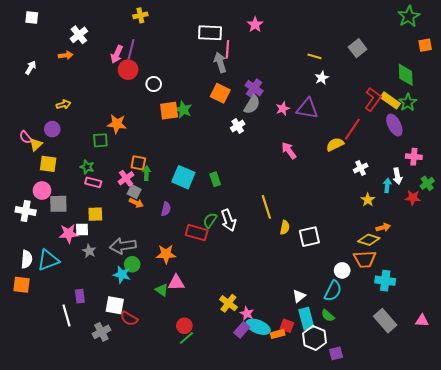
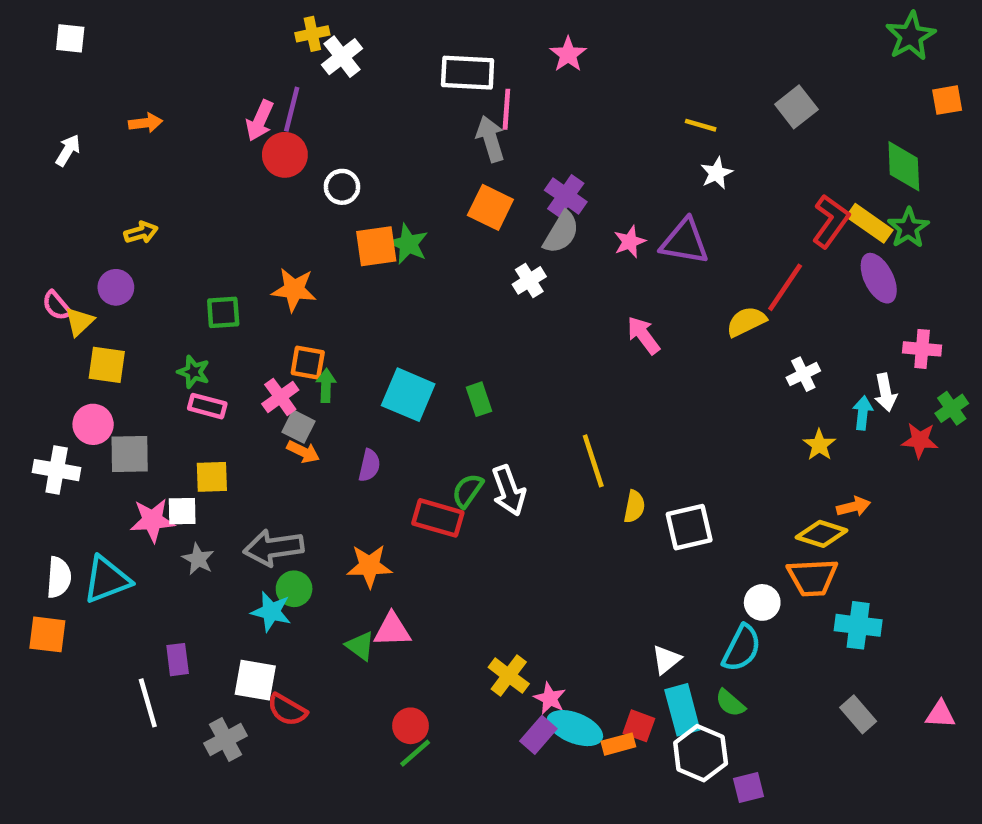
white cross: (79, 35) -> (342, 57), moved
orange star: (117, 124) -> (294, 290), moved
gray rectangle: (385, 321) -> (858, 714), size x0.7

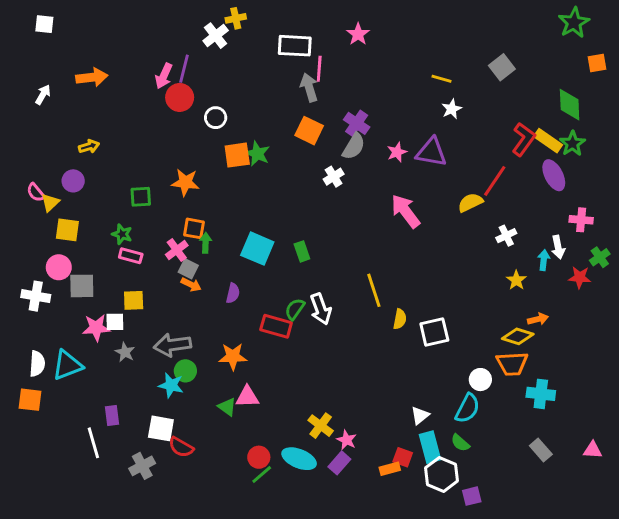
yellow cross: (312, 34) -> (236, 18), moved
orange arrow: (146, 123) -> (92, 77), size x1.5
pink arrow: (643, 335) -> (406, 211), size x1.4
cyan ellipse: (575, 728) -> (299, 459), moved

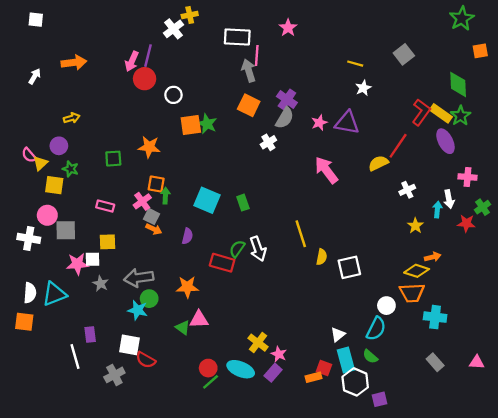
green star: (122, 234) -> (70, 169), moved

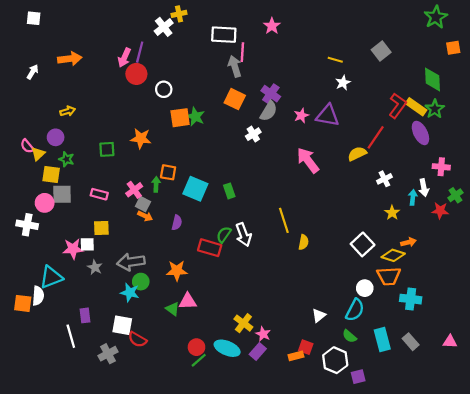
orange square: (156, 184) -> (168, 172), moved
gray square: (66, 230) -> (62, 194), moved
white square: (349, 267) -> (363, 244), moved, turned -30
white semicircle: (30, 293) -> (38, 296), moved
cyan rectangle: (346, 360) -> (382, 339), moved

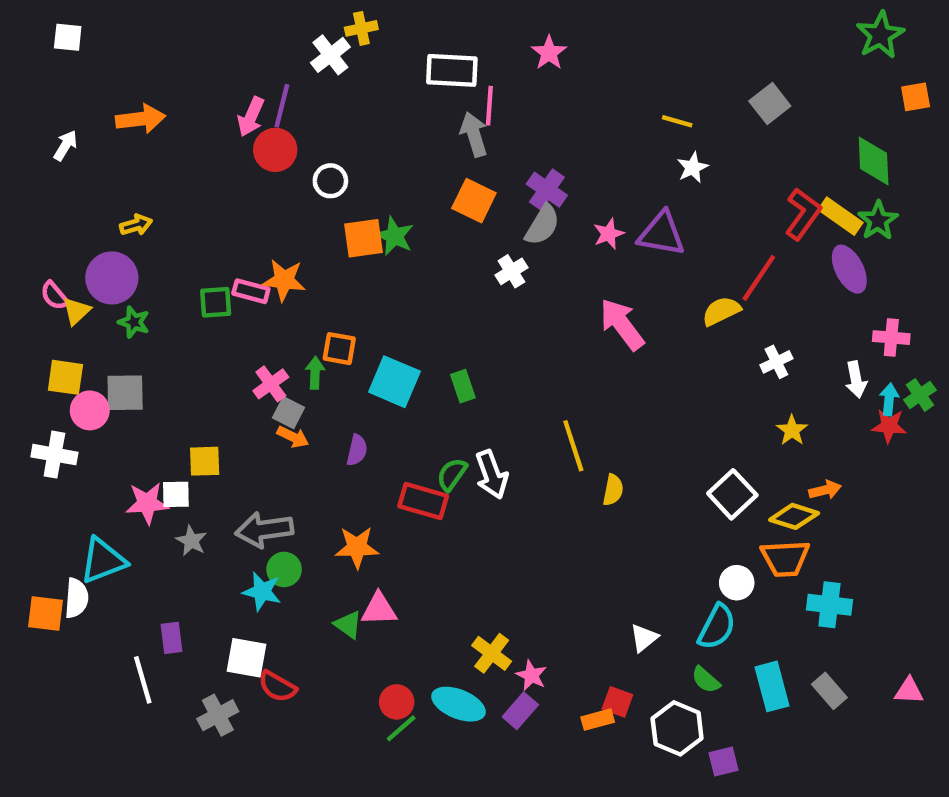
purple circle: (56, 137) -> (112, 278), size x1.5
yellow square: (51, 174) -> (65, 377), moved
pink rectangle: (99, 194) -> (251, 291), moved
cyan arrow: (413, 197) -> (889, 399), moved

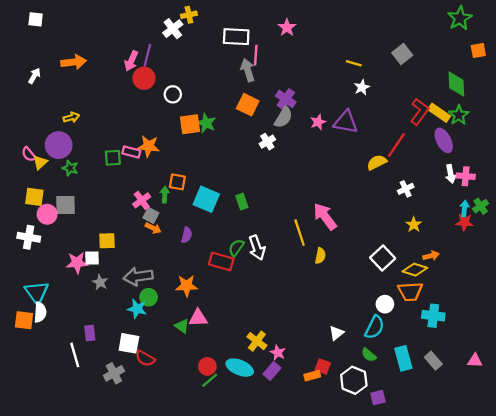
pink arrow: (622, 324) -> (325, 217), moved
white arrow: (856, 380) -> (451, 174), moved
cyan triangle: (103, 561) -> (37, 293), moved, turned -45

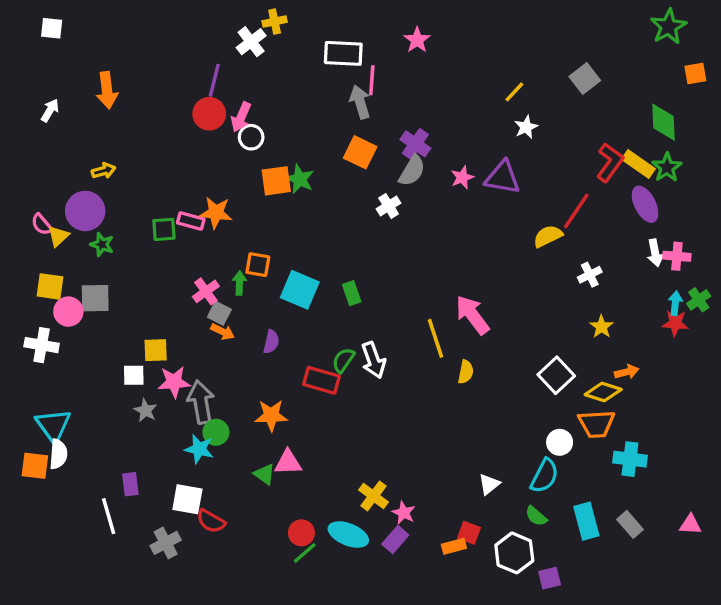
pink arrow: (131, 61) -> (241, 117), moved
orange arrow: (74, 62) -> (107, 90), turned 90
yellow line: (354, 63) -> (514, 92), turned -63
pink star: (77, 263) -> (174, 382), moved
gray arrow: (138, 276) -> (201, 402), turned 88

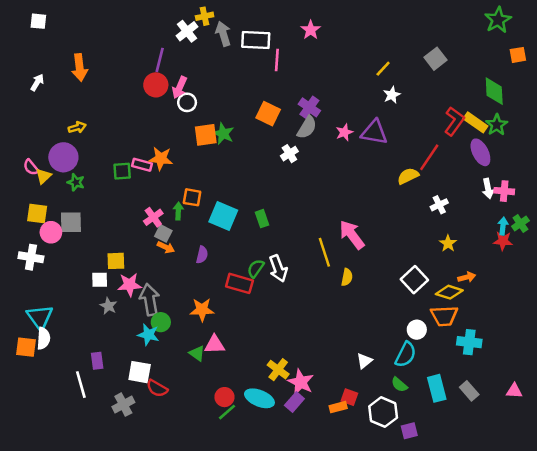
gray arrow: (360, 102) -> (223, 34), moved
pink star: (404, 513) -> (301, 382), size x1.5

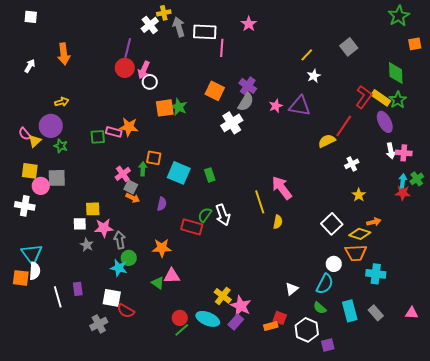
white cross: (289, 154) -> (232, 123), size x1.5
gray arrow: (150, 300) -> (120, 240), size x0.7
white line: (81, 385) -> (58, 297), moved

